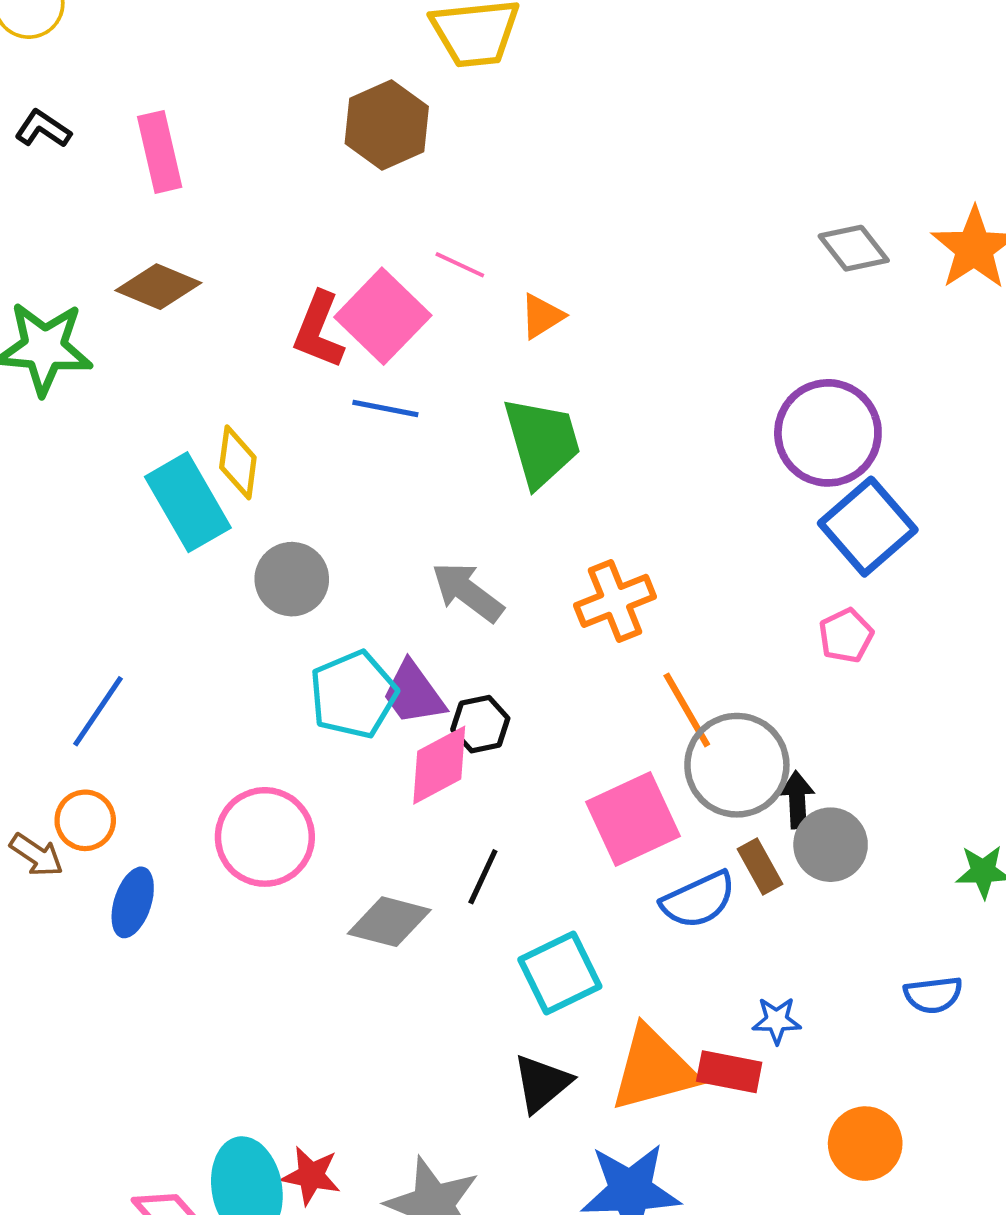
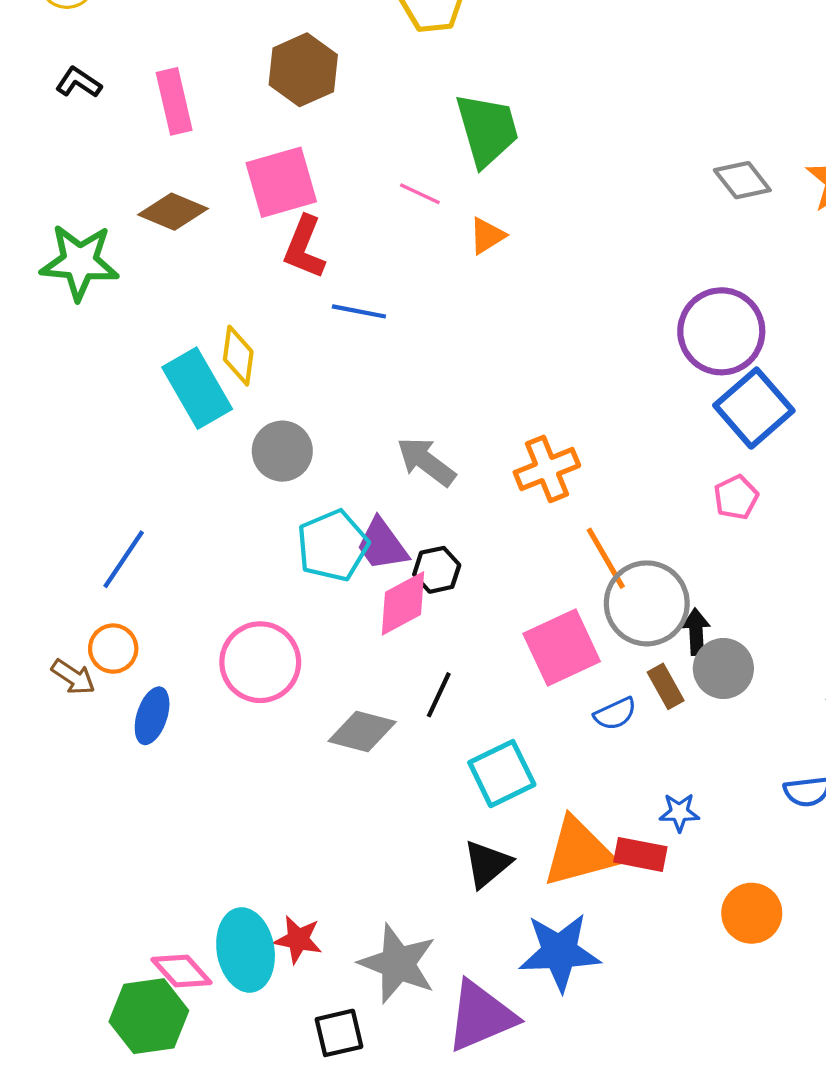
brown hexagon: (387, 125) -> (303, 70), moved
pink square: (383, 316) -> (281, 182), moved, turned 30
green trapezoid: (542, 442) -> (487, 130), moved
blue semicircle: (698, 900) -> (615, 714), size x0.7

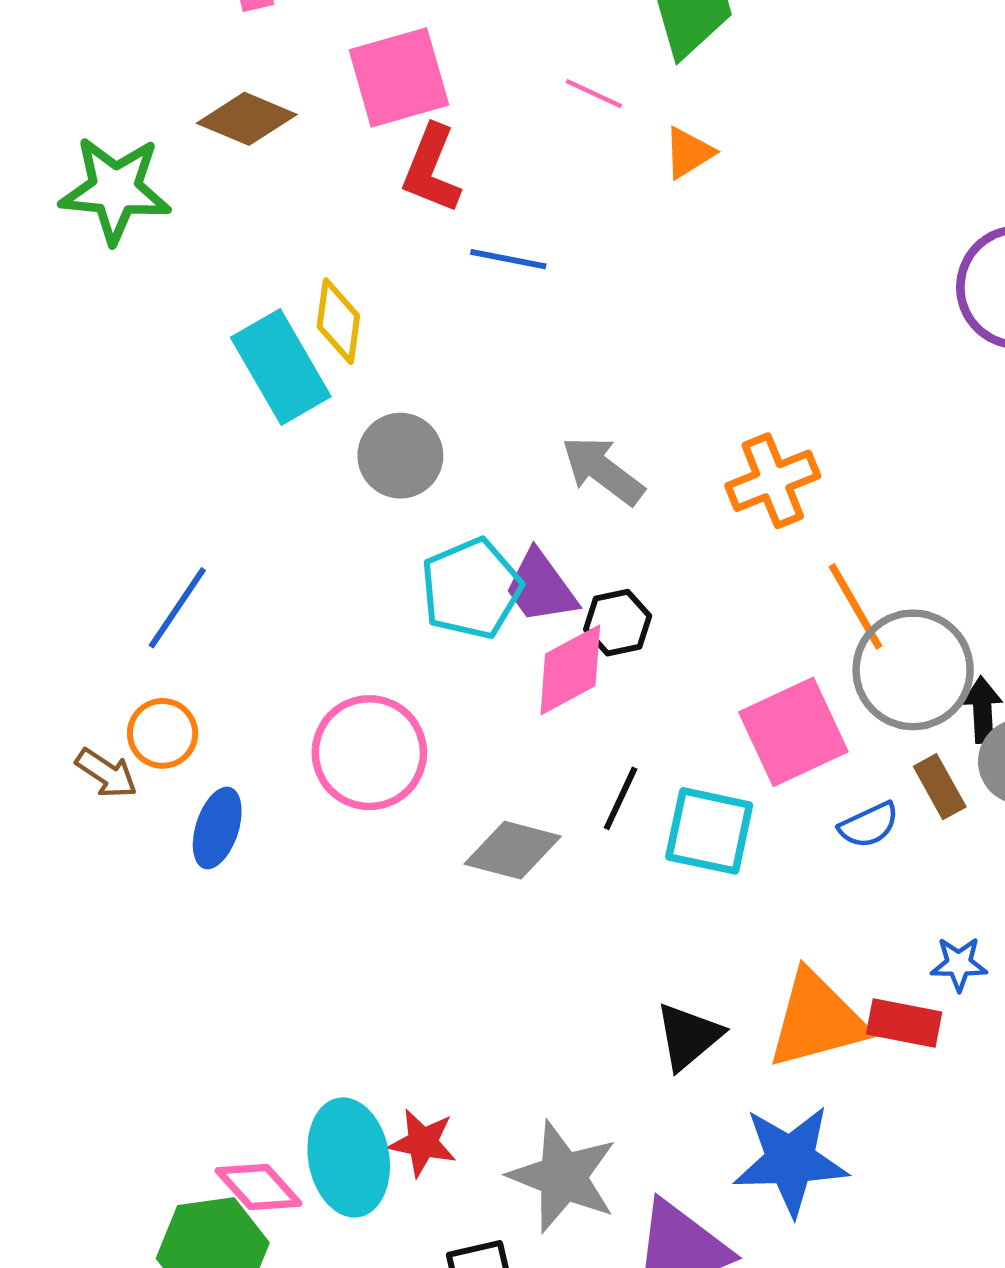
cyan square: (502, 774) -> (709, 831), moved, turned 38

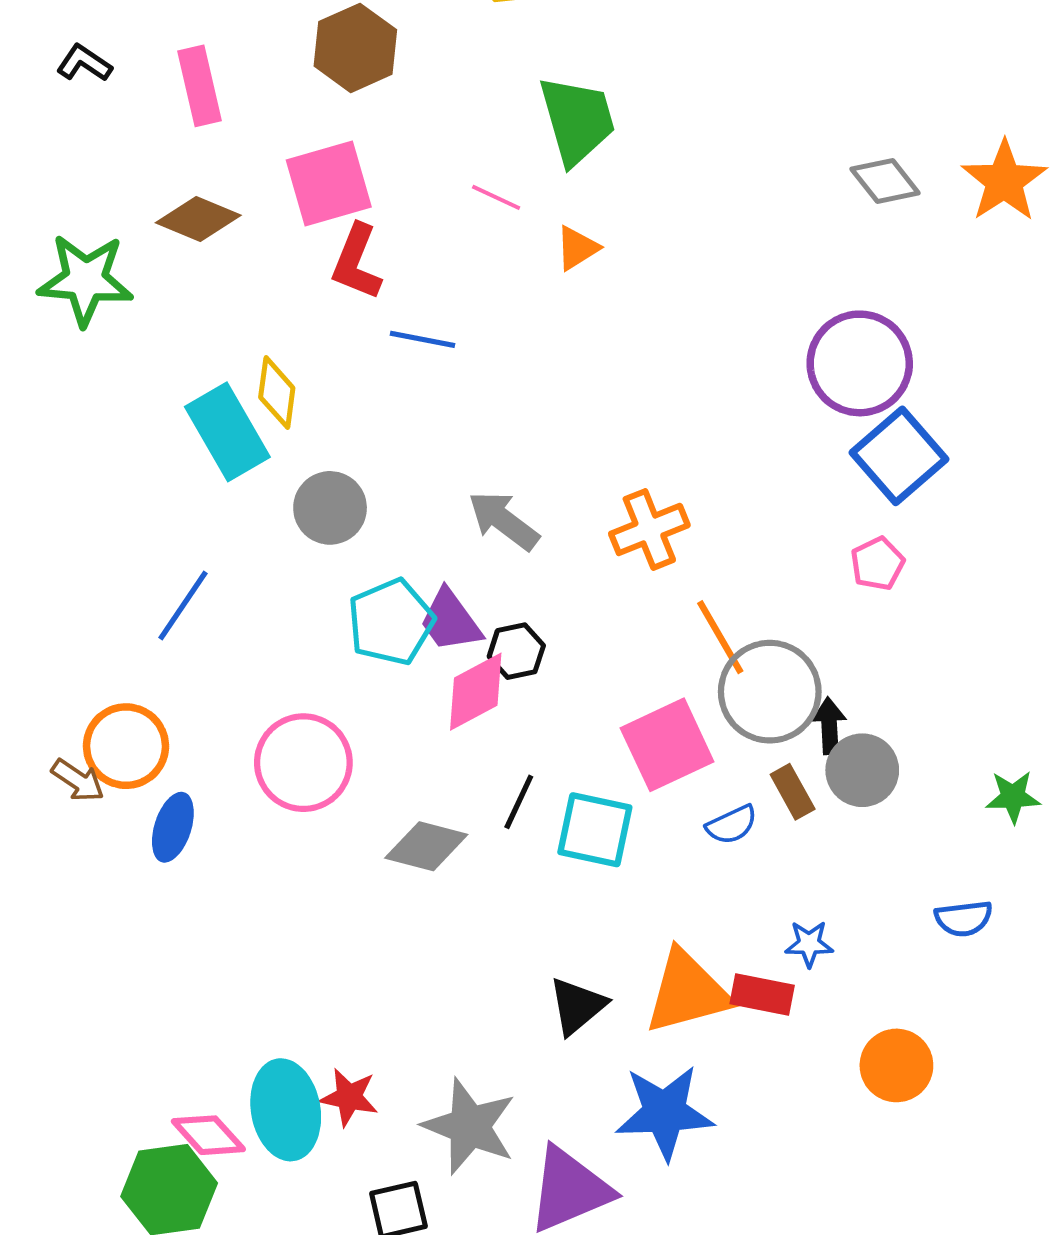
blue line: (177, 608) -> (183, 605), moved
orange circle: (163, 733) -> (126, 746), size x1.4

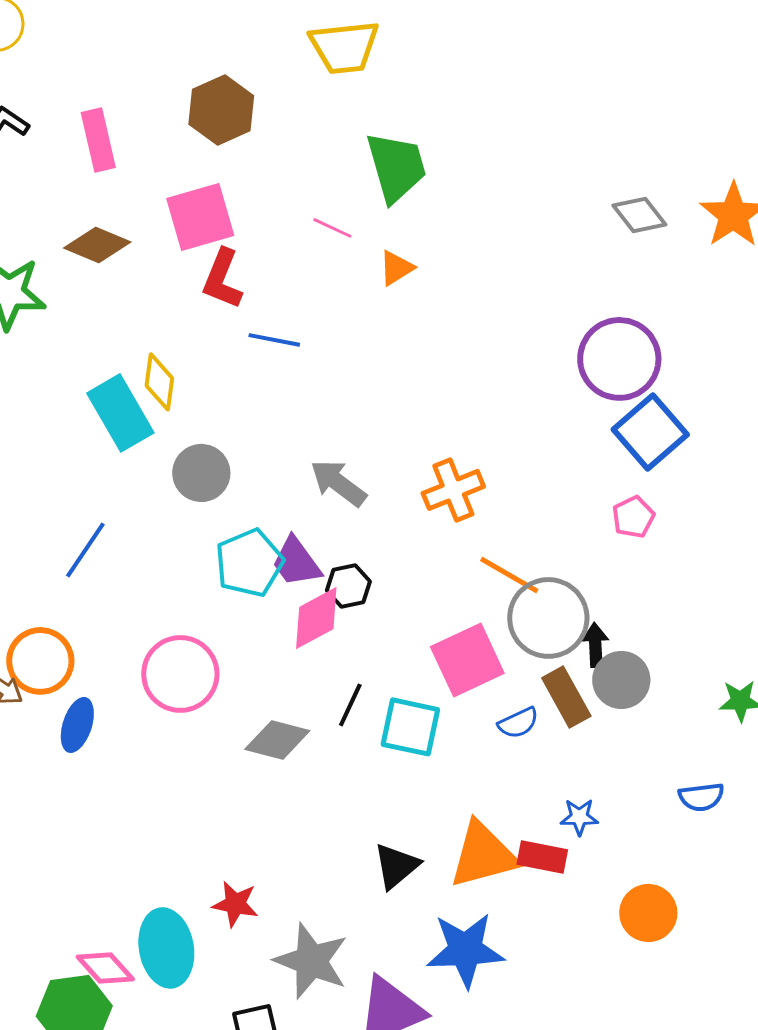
orange line: (720, 637) -> (509, 575), turned -30
brown rectangle: (793, 792) -> (566, 697), size x1.4
red star: (349, 1097) -> (235, 904), moved

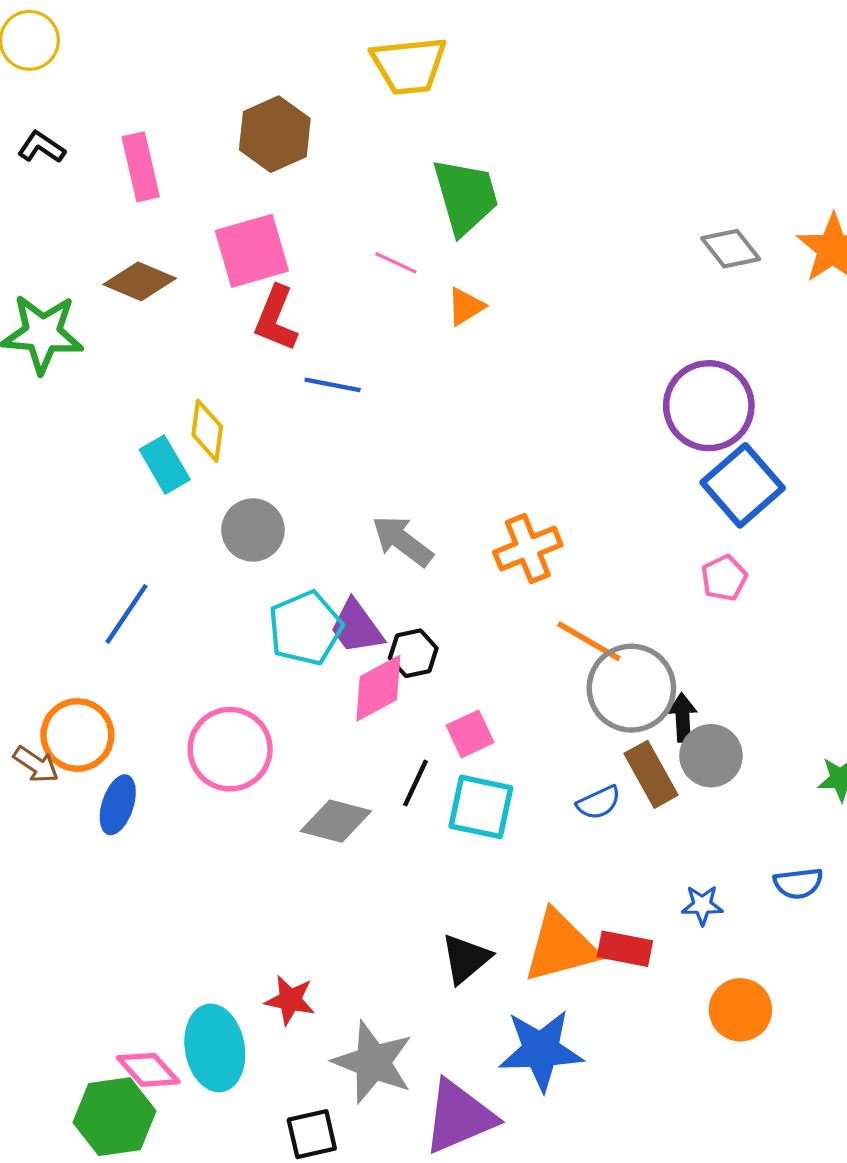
cyan rectangle: (120, 413) -> (165, 465), size x0.7
pink square: (467, 660) -> (470, 734), moved, size x0.6
blue star: (579, 817) -> (702, 905), moved

